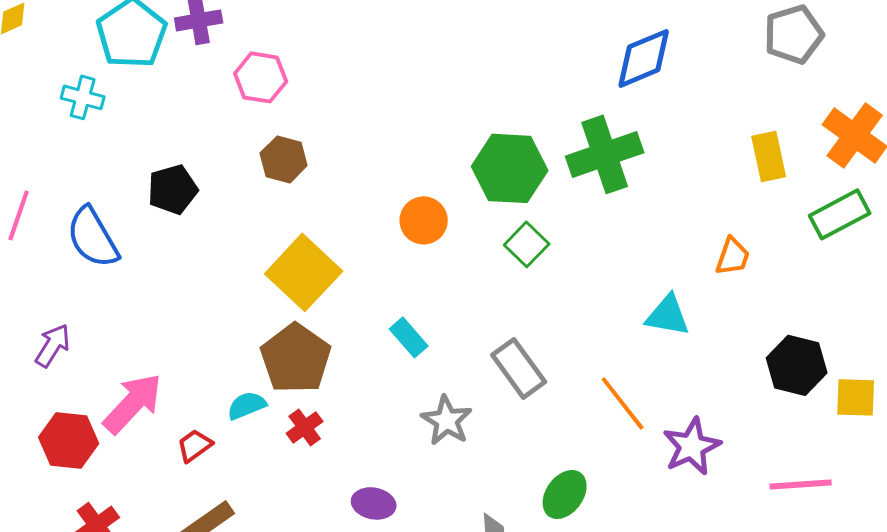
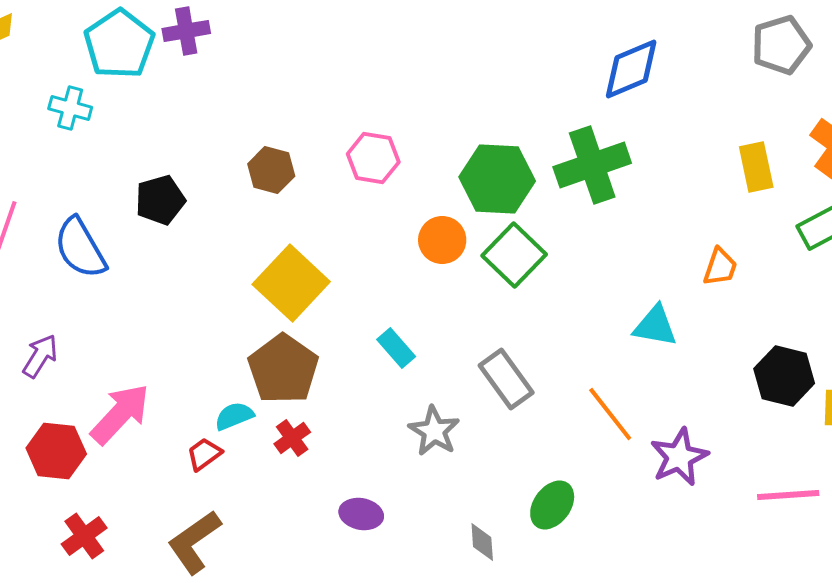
pink hexagon: (261, 77) -> (373, 158), moved
orange circle: (424, 220) -> (442, 240), moved
green square: (527, 244) -> (514, 255), size x1.4
red trapezoid: (195, 445) -> (204, 454), moved

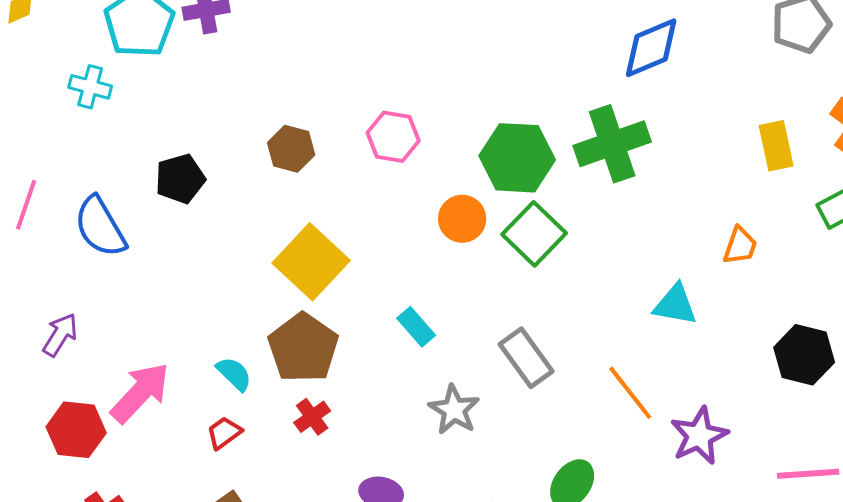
cyan semicircle: (234, 416) -> (234, 374), moved, turned 66

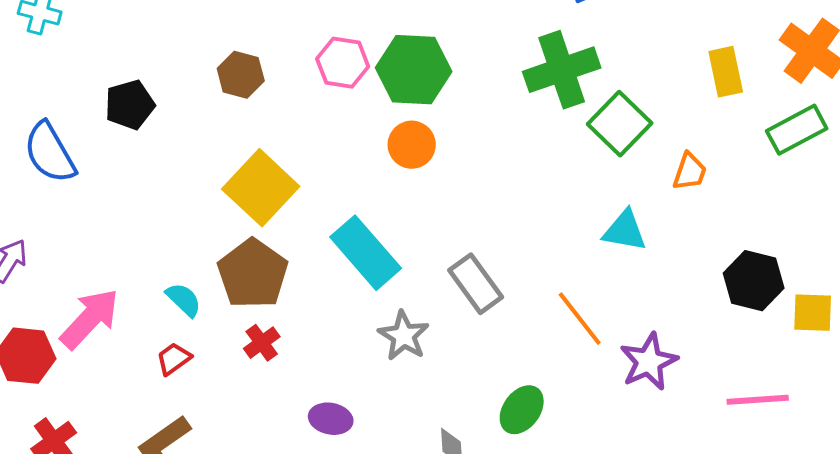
green hexagon: (517, 158) -> (414, 70), moved
green square: (534, 234) -> (620, 124), moved
cyan rectangle: (416, 327) -> (366, 253), size x1.8

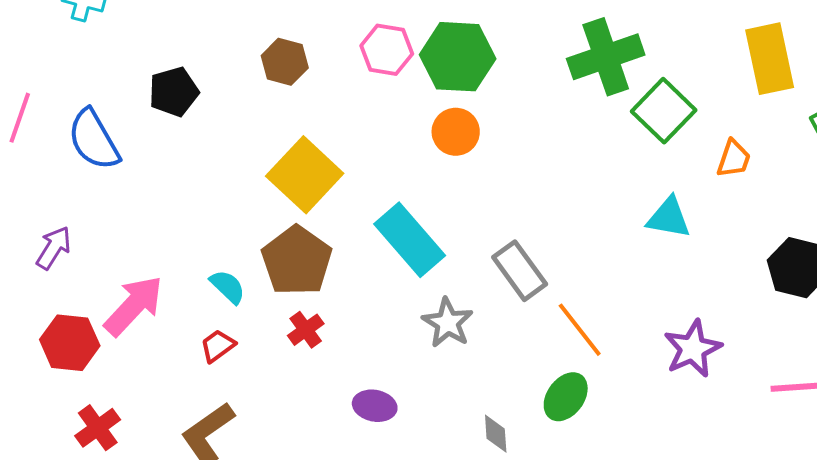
yellow rectangle: (726, 72) -> (770, 59), size x1.4
orange line: (580, 319) -> (580, 330), moved

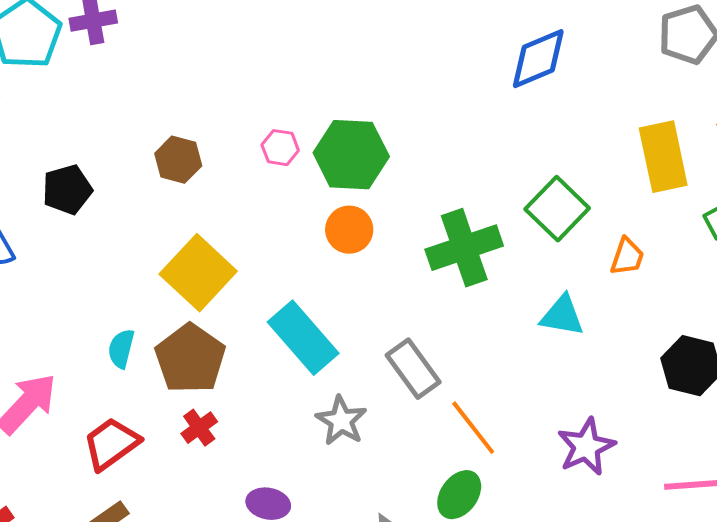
pink hexagon: (387, 50) -> (280, 148), size x0.7
green cross: (606, 57) -> (464, 248), moved
cyan semicircle: (228, 287) -> (121, 349), moved, turned -120
red trapezoid: (218, 346) -> (111, 444), size x1.6

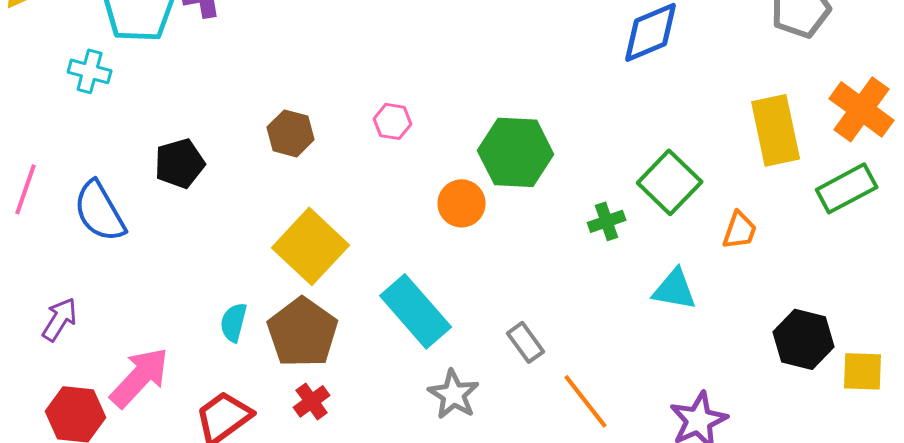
green hexagon: (351, 155) -> (516, 152), moved
green cross: (464, 248) -> (607, 221), moved, size x0.5
gray rectangle: (413, 369) -> (526, 342), size x0.7

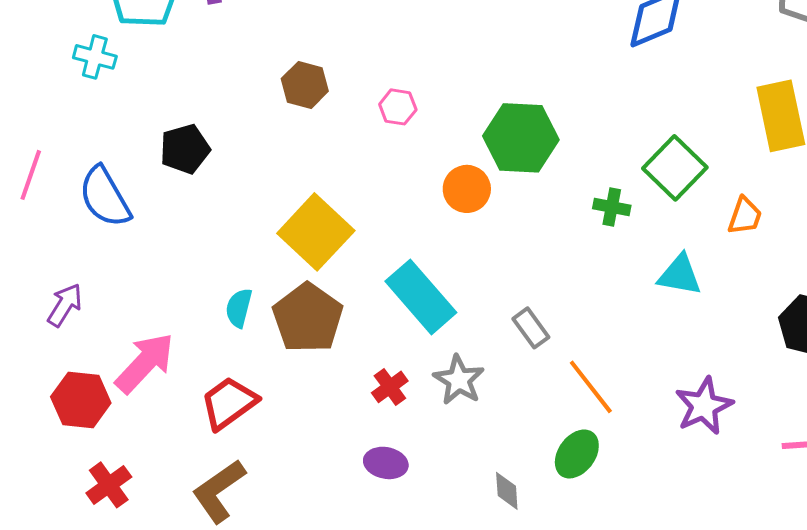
brown hexagon: (291, 133) -> (305, 85), moved
green cross: (607, 221) -> (612, 207), turned 30
red cross: (312, 401) -> (390, 387), moved

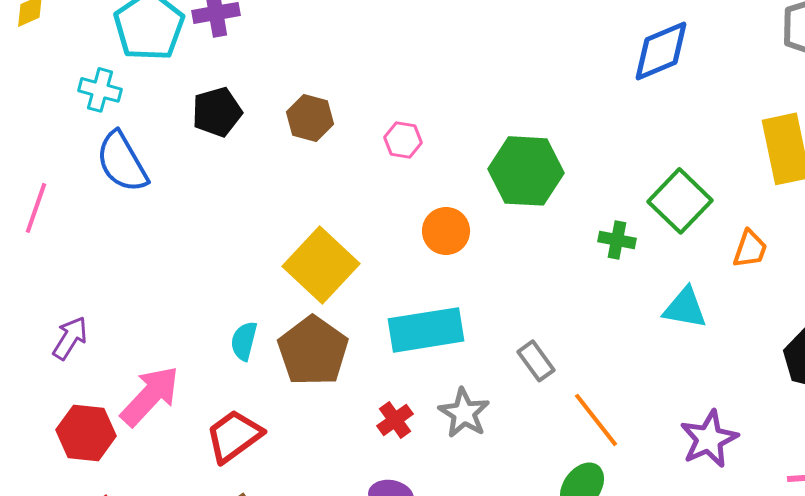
black pentagon: (185, 149) -> (217, 112), moved
orange circle: (467, 189) -> (446, 231), moved
blue semicircle: (105, 197) -> (122, 162), moved
cyan rectangle: (421, 297) -> (426, 330), turned -58

